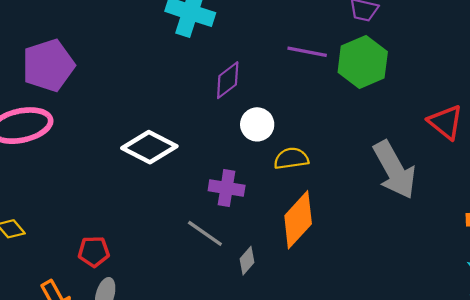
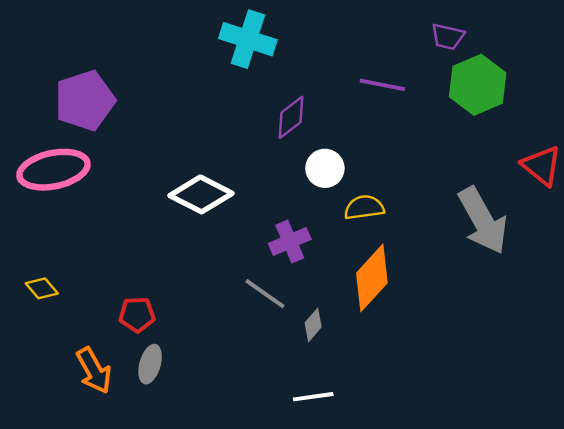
green hexagon: (363, 62) -> (478, 85), moved
purple cross: (227, 188) -> (290, 241), turned -32

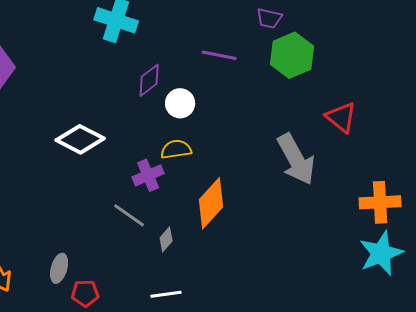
white circle: (325, 168) -> (180, 103), moved
yellow semicircle: (364, 207) -> (176, 149), moved
red pentagon: (137, 315) -> (85, 293), moved
gray ellipse: (150, 364) -> (59, 268), moved

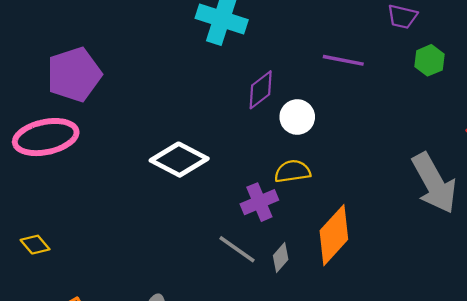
green hexagon: (292, 55) -> (429, 60), size x0.6
gray diamond: (166, 239) -> (281, 258), moved

